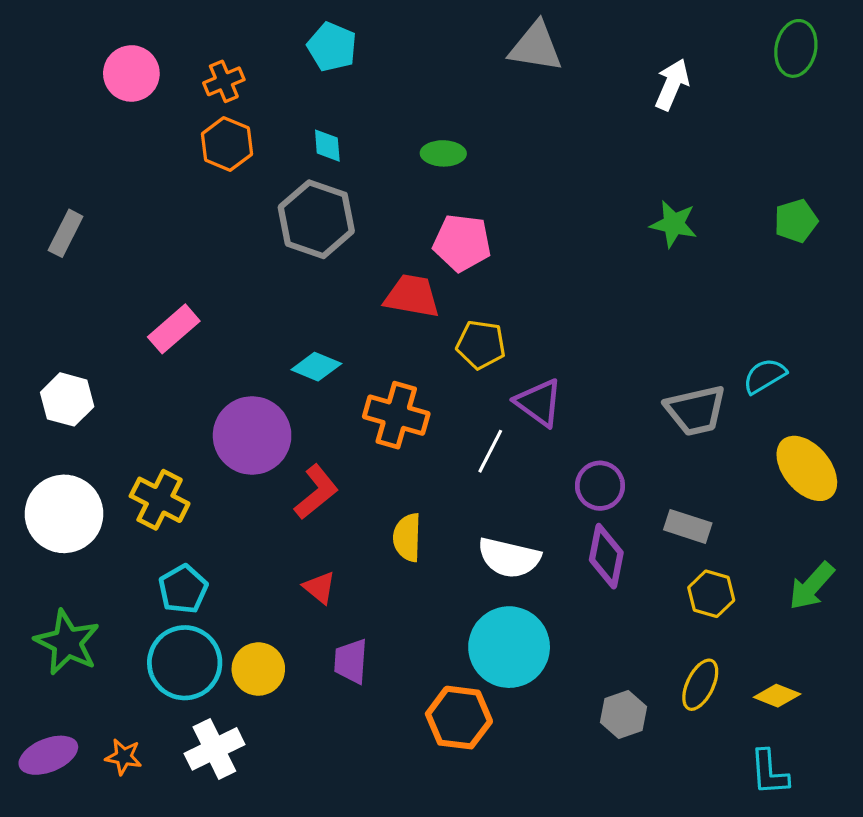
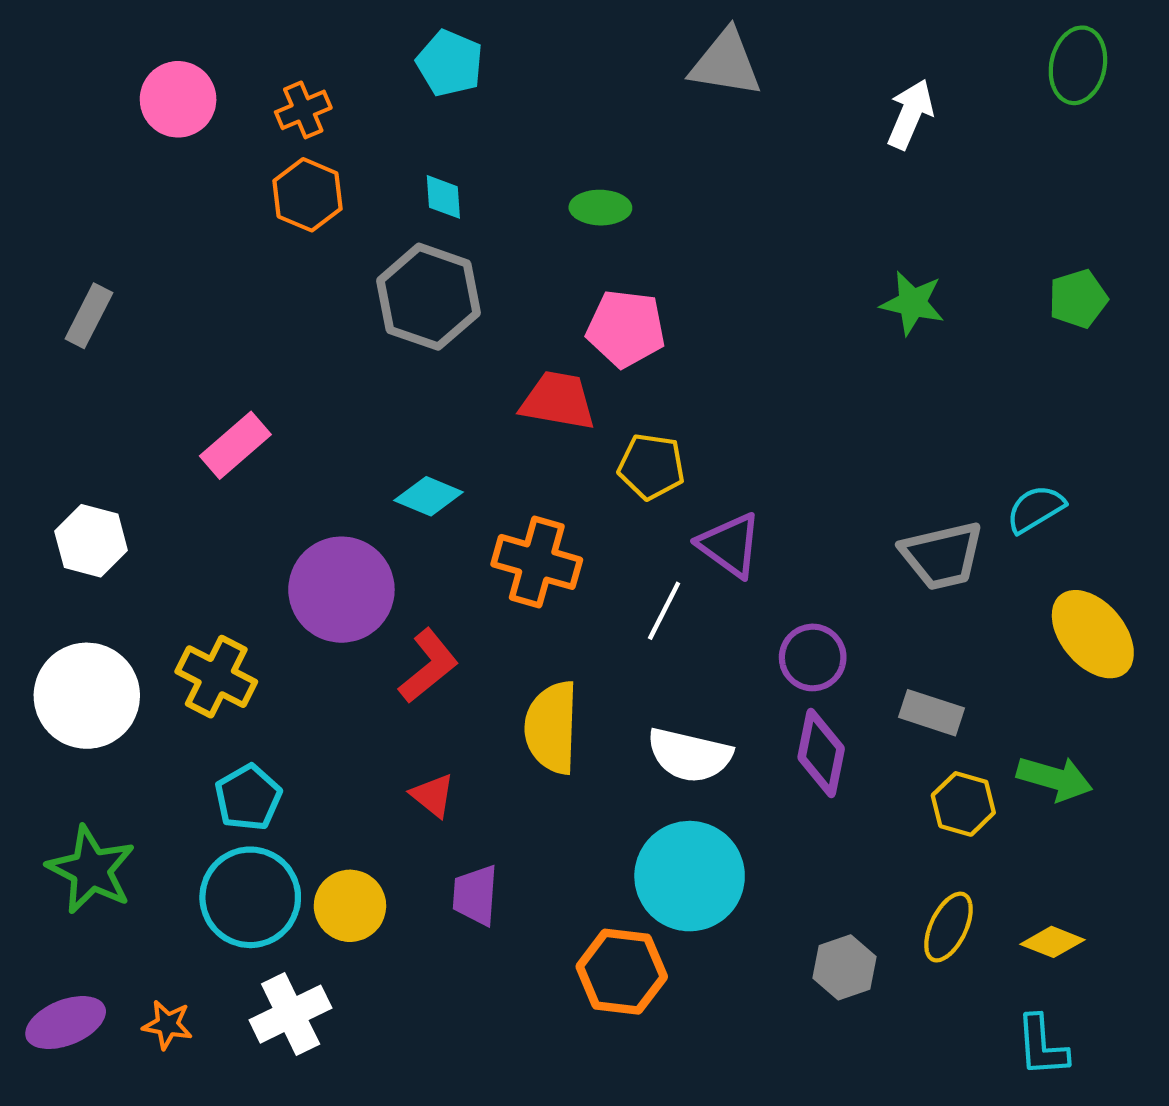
yellow semicircle: (407, 537) -> (552, 728), size x1.4
green arrow: (812, 586) -> (1055, 778), moved, turned -116

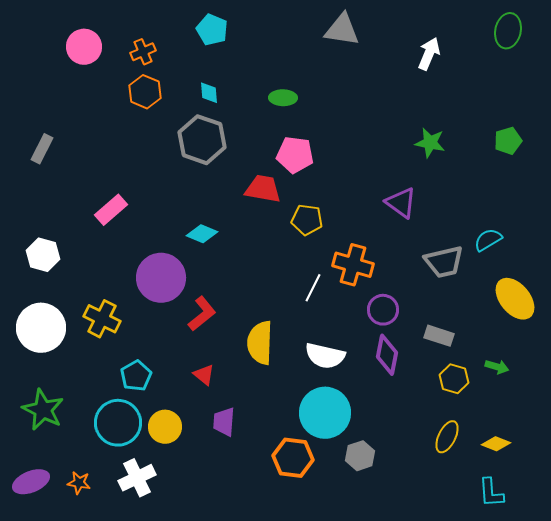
purple triangle: (730, 545) -> (401, 203), moved
orange cross: (537, 562) -> (353, 265), moved
green arrow: (1055, 778) -> (497, 367), size x0.7
cyan pentagon: (248, 798) -> (136, 376), moved
gray hexagon: (844, 967) -> (360, 456), moved

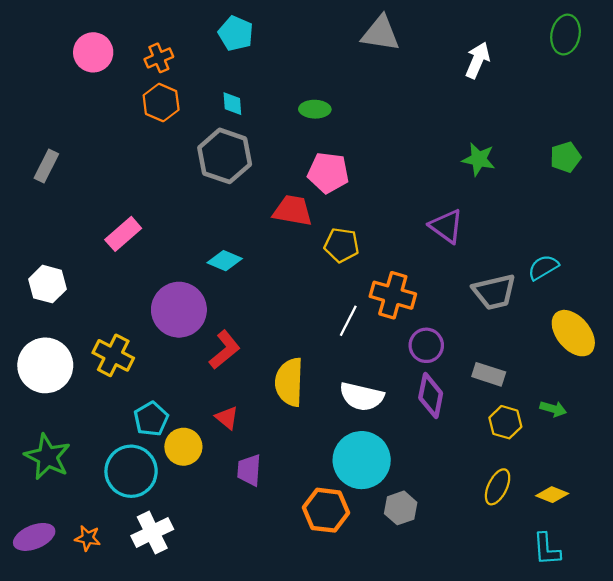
yellow circle: (165, 427) -> (183, 447), moved

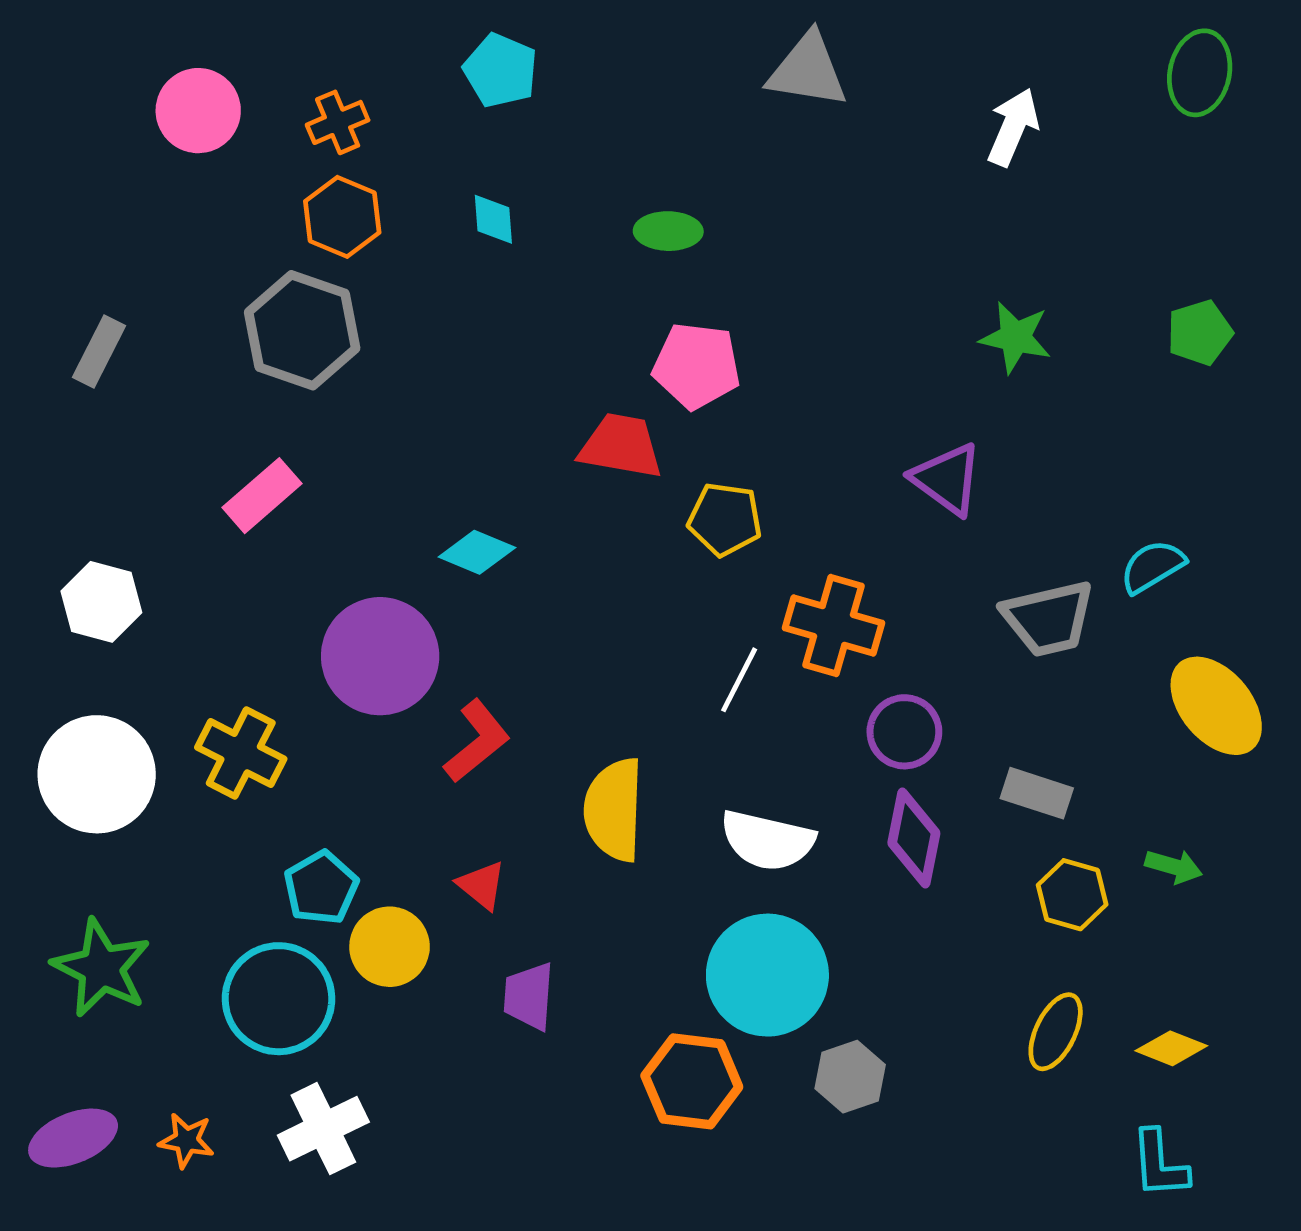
gray hexagon: (225, 156) -> (302, 330), moved

